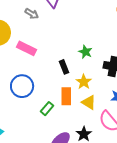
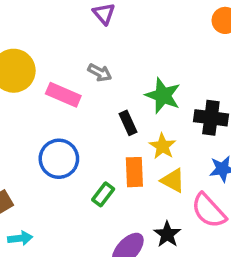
gray arrow: (32, 14) -> (100, 73), moved
green star: (85, 52) -> (163, 96), size x1.5

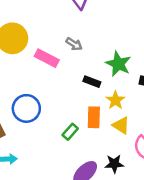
black rectangle: (128, 123) -> (92, 82), turned -49
blue circle: (59, 159) -> (26, 108), moved
black star: (167, 234) -> (114, 164), turned 30

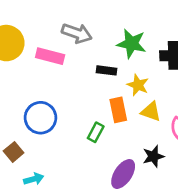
gray arrow: (74, 44) -> (77, 33), size x1.5

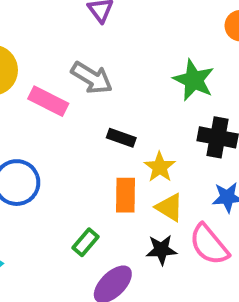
green star: (132, 44) -> (194, 80), moved
green rectangle: (96, 132) -> (85, 242), moved
black star: (153, 156) -> (161, 250), moved

